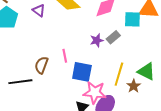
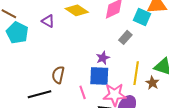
cyan square: (132, 19) -> (142, 17), turned 30
purple star: (97, 40) -> (103, 58), moved
pink line: (65, 56) -> (83, 92), moved

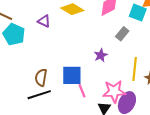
brown semicircle: (58, 75) -> (41, 78), moved
blue square: (99, 76) -> (72, 75), moved

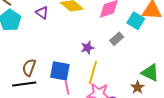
purple star: (101, 55) -> (88, 48), moved
yellow line: (135, 69) -> (93, 72), moved

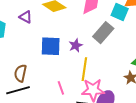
gray rectangle: (117, 39) -> (103, 33), size x1.5
blue square: (60, 71) -> (51, 46), moved

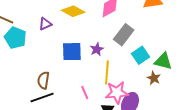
cyan square: (120, 12) -> (141, 55), moved, turned 36
purple triangle: (26, 17) -> (45, 24), turned -48

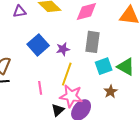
gray rectangle: (124, 35) -> (92, 42), turned -45
blue square: (72, 52) -> (38, 45), turned 35
green triangle: (163, 61) -> (126, 67), moved

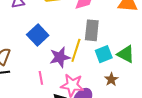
purple star: (63, 49) -> (60, 57), moved, size x1.5
yellow line: (67, 74) -> (76, 50), moved

